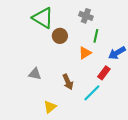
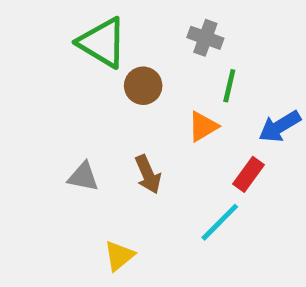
brown arrow: (68, 82) -> (148, 174), moved

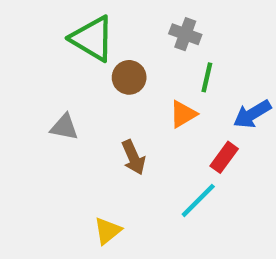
gray triangle: (83, 177) -> (64, 127), moved

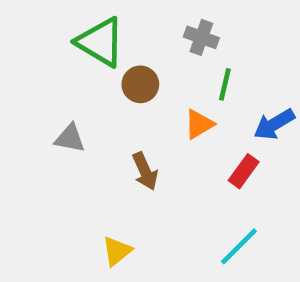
cyan line: (198, 200) -> (239, 246), moved

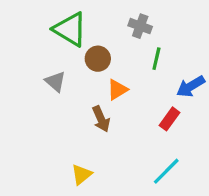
orange triangle: (199, 124) -> (117, 90), moved
gray triangle: (70, 138) -> (55, 81), moved, turned 30

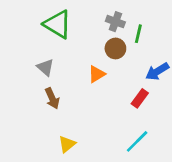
brown circle: (98, 59) -> (115, 48), moved
green line: (156, 59) -> (138, 34), moved
brown arrow: (101, 119) -> (52, 98), moved

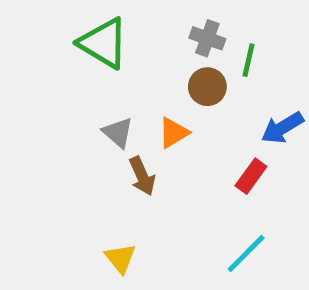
gray triangle: (45, 67) -> (118, 133), moved
brown arrow: (52, 98) -> (142, 176), moved
yellow triangle: (67, 144) -> (120, 258), turned -30

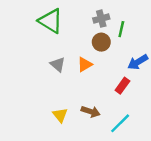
gray cross: (207, 38) -> (101, 19), turned -35
brown arrow: (142, 176) -> (91, 112), moved, turned -48
yellow triangle: (120, 258) -> (60, 115), moved

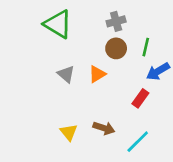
green line: (121, 29) -> (146, 47), moved

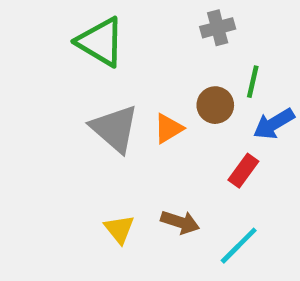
gray cross: (116, 21) -> (218, 28), moved
brown circle: (116, 48) -> (215, 105), moved
gray triangle: (66, 74) -> (115, 128), size x1.6

